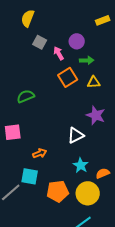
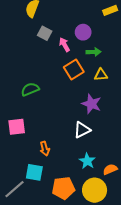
purple star: (96, 115) -> (91, 104), moved
orange arrow: (40, 153) -> (45, 149), turned 96

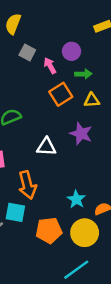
white triangle: (82, 130) -> (46, 147), moved, turned 30
orange arrow: (45, 149) -> (27, 185), size x1.6

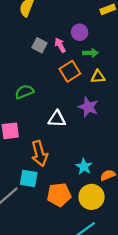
gray square: (27, 53) -> (40, 45), moved

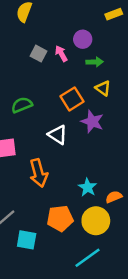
orange square: (70, 71) -> (72, 99), moved
yellow triangle: (98, 77) -> (103, 88), turned 40
white triangle: (57, 119) -> (58, 135), turned 30
cyan square: (29, 178) -> (27, 240), moved

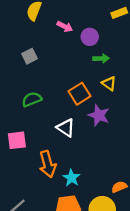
gray square: (39, 54) -> (29, 56), moved, turned 35
pink arrow: (61, 54) -> (65, 27), moved, turned 147
cyan star: (87, 187) -> (72, 178), moved

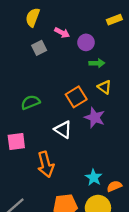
gray square: (29, 56) -> (39, 48), moved
cyan star: (72, 178) -> (94, 177), moved

